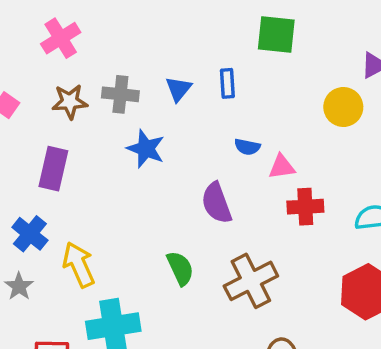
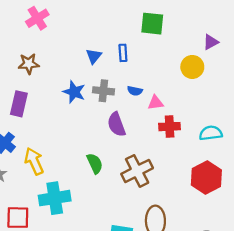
pink cross: (61, 38) -> (37, 18), moved
gray cross: (120, 94) -> (103, 91), moved

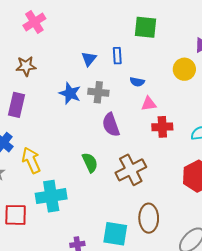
blue semicircle: (135, 91) -> (137, 82), moved

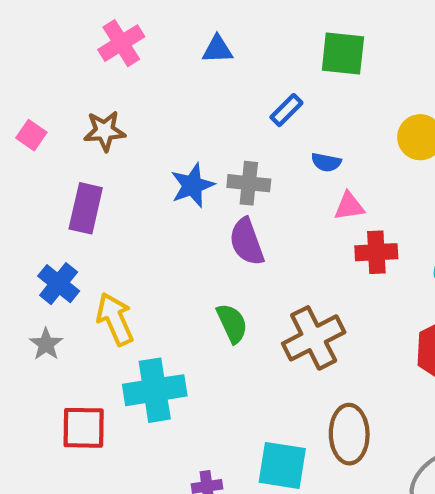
blue rectangle: (117, 56) -> (286, 110), turned 49
blue triangle: (89, 59) -> (217, 49), moved, turned 49
blue star: (70, 93) -> (192, 185), turned 30
purple semicircle: (111, 125) -> (247, 242), moved

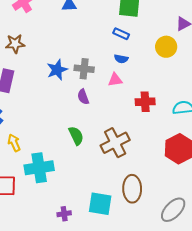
blue rectangle: (286, 110) -> (121, 34), moved, turned 70
pink triangle: (349, 206) -> (115, 80), moved
purple semicircle: (247, 242) -> (83, 97), size x0.7
yellow arrow: (115, 319) -> (14, 143), moved, size x0.7

